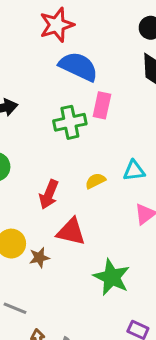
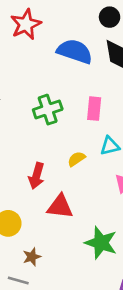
blue semicircle: (78, 67) -> (75, 51), moved
pink rectangle: (102, 105) -> (94, 109), moved
brown star: (39, 258) -> (32, 257), moved

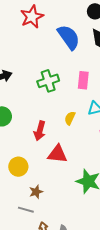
blue semicircle: (75, 51) -> (69, 37), turned 36
yellow semicircle: (76, 159) -> (70, 118), turned -32

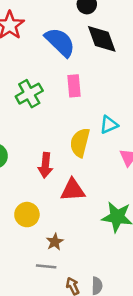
pink rectangle: (83, 80) -> (74, 86), moved
green cross: (48, 81) -> (29, 94), moved
yellow semicircle: (70, 118) -> (80, 143), size x1.6

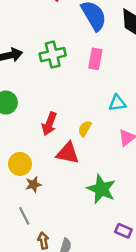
yellow semicircle: (80, 143) -> (85, 129), moved, size x0.6
brown star: (55, 242) -> (33, 184), moved
gray line: (46, 266) -> (24, 216), turned 42

